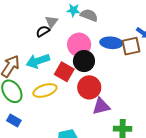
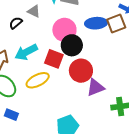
gray triangle: (52, 22) -> (34, 11), turned -32
black semicircle: (43, 31) -> (16, 23), moved

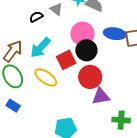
cyan arrow: (26, 52) -> (40, 48), turned -30
red square: (54, 59) -> (66, 60), turned 30
yellow ellipse: (38, 80) -> (46, 77), turned 50

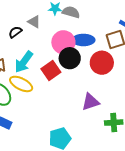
blue ellipse: (115, 34) -> (83, 40), moved
yellow ellipse: (46, 77) -> (21, 84), moved
red circle: (90, 77) -> (102, 63), moved

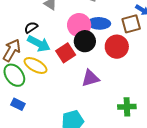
black semicircle: (15, 32) -> (31, 27), moved
cyan arrow: (24, 62) -> (39, 44), turned -100
purple triangle: (90, 102) -> (90, 78), moved

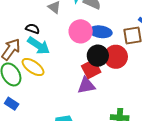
black semicircle: (31, 27) -> (33, 29), turned 48
black circle: (85, 41) -> (98, 56), moved
red square: (66, 53) -> (91, 69), moved

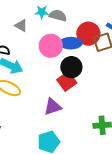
red circle: (116, 57) -> (88, 34), moved
purple triangle: (86, 85) -> (53, 107), moved

